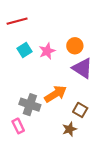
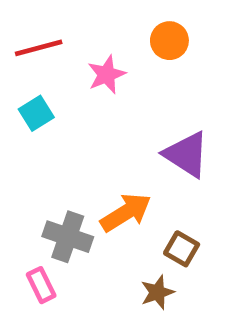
orange circle: (75, 46) -> (169, 41), moved
cyan square: (25, 50) -> (36, 113), moved
pink star: (47, 51) -> (106, 74), moved

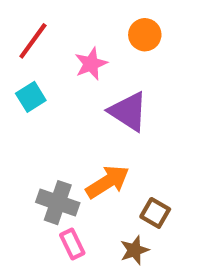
red line: (39, 48) -> (33, 41), turned -39
purple triangle: (186, 154) -> (128, 111), moved
pink rectangle: (41, 285) -> (72, 244), moved

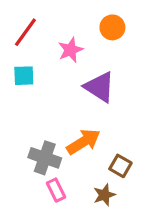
cyan square: (31, 97) -> (24, 76), turned 30

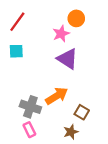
pink star: (71, 50) -> (61, 34), moved
pink rectangle: (56, 190) -> (29, 130), moved

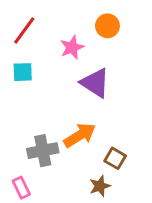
pink star: (61, 34) -> (72, 47), moved
gray cross: (30, 107) -> (43, 151), turned -30
pink rectangle: (29, 130) -> (21, 188), moved

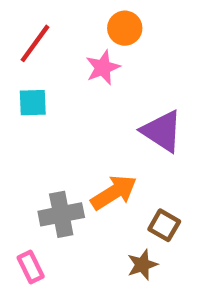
orange circle: (107, 26) -> (125, 28), moved
purple triangle: (95, 83) -> (162, 131), moved

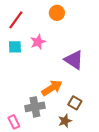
pink star: (103, 68) -> (38, 42), moved
gray cross: (61, 214) -> (35, 107), moved

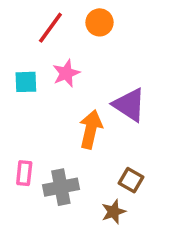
red line: (16, 20) -> (50, 28), moved
orange arrow: (52, 88) -> (91, 129), moved, turned -45
pink rectangle: (14, 122) -> (24, 173), moved, turned 32

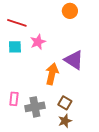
orange circle: (100, 22) -> (70, 11), moved
red line: (50, 28) -> (17, 23), moved, turned 72
brown square: (131, 180) -> (65, 103), moved

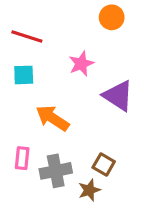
pink star: (38, 42) -> (81, 64), moved
orange arrow: (52, 74) -> (52, 118), moved, turned -70
brown star: (65, 121) -> (89, 190), moved

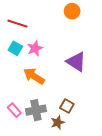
pink star: (81, 64) -> (35, 48), moved
cyan square: (24, 75) -> (15, 48), turned 32
pink rectangle: (22, 158) -> (14, 110), moved, turned -48

